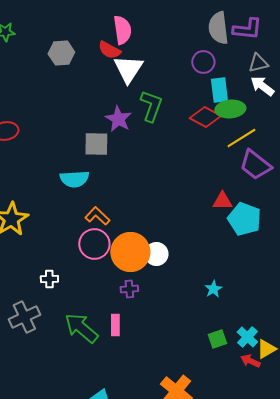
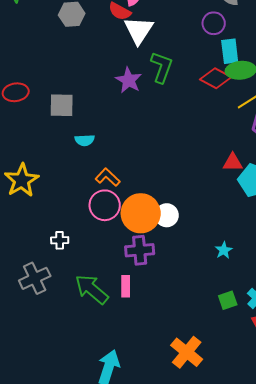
gray square: (96, 144) -> (62, 105), moved
cyan semicircle: (74, 179) -> (85, 140), size x0.7
purple cross: (129, 289) -> (140, 250), size x1.6

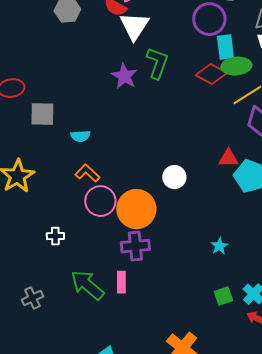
purple circle: (214, 23) -> (209, 19), size x1.4
gray square: (62, 105) -> (42, 114), moved
orange L-shape: (108, 177) -> (87, 173), moved
white circle: (167, 215) -> (174, 177), moved
gray cross: (35, 278) -> (32, 298), moved, size x0.7

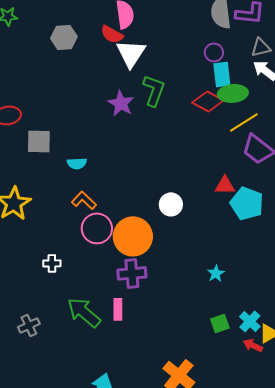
purple circle: (209, 19) -> (214, 52), moved, size x0.6

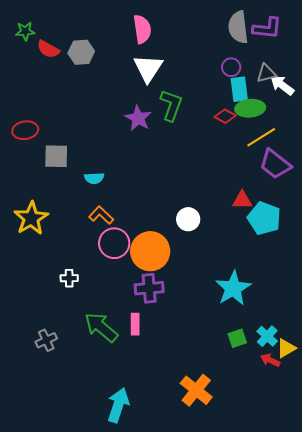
red semicircle: (112, 34) -> (48, 49), moved
gray triangle: (261, 47) -> (266, 73), moved
red diamond: (208, 101) -> (225, 116), size x0.7
cyan star: (216, 273) -> (233, 288), size x2.0

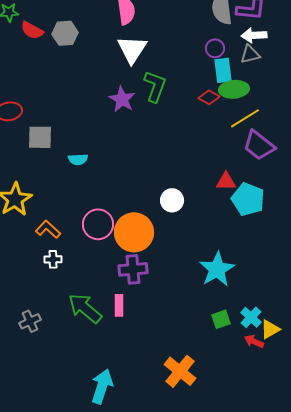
white arrow: (282, 85) -> (254, 35), moved, turned -40
orange L-shape: (101, 215) -> (48, 229), moved

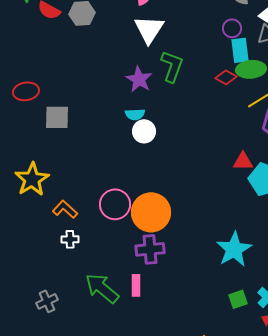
cyan semicircle: (78, 159) -> (135, 114), moved
white circle: (172, 200) -> (144, 131), moved

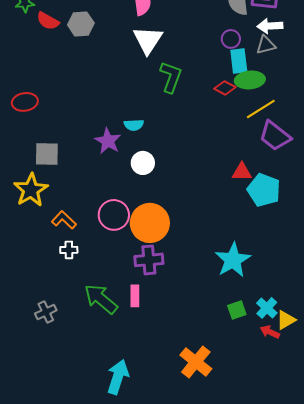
purple star: (139, 79) -> (108, 141), moved
gray square: (57, 117) -> (47, 154), moved
white circle: (144, 131) -> (143, 163), moved

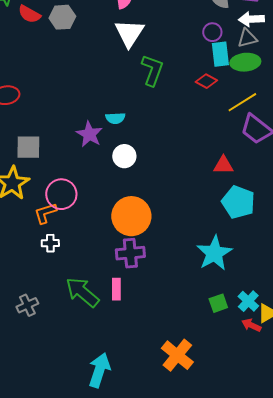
green ellipse: (250, 80) -> (245, 62), moved
cyan pentagon: (264, 190) -> (238, 202), moved
pink circle: (114, 215) -> (61, 194), moved
orange L-shape: (64, 220) -> (45, 213), turned -60

